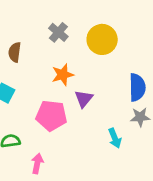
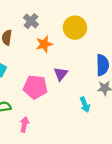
gray cross: (58, 32) -> (31, 21), moved
orange star: (63, 75) -> (44, 44), moved

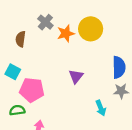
orange star: (44, 44) -> (66, 33), moved
pink pentagon: (35, 87) -> (32, 90), moved

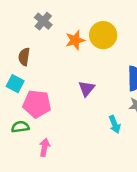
gray cross: (45, 22) -> (43, 21), moved
brown semicircle: (21, 39) -> (24, 57), moved

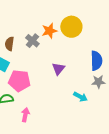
gray cross: (43, 21) -> (32, 41), moved
cyan arrow: (115, 124) -> (80, 97), turned -40

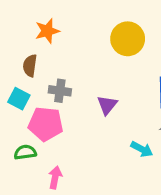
orange star: (49, 31) -> (47, 31), moved
gray cross: (32, 41) -> (60, 91), moved, turned -32

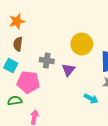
orange star: (47, 31) -> (17, 21), moved
yellow circle: (128, 39) -> (82, 44), moved
gray cross: (60, 91) -> (47, 60), moved

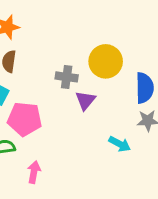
gray cross: (47, 60) -> (67, 77), moved

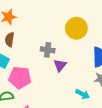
yellow circle: (106, 61) -> (76, 28), moved

